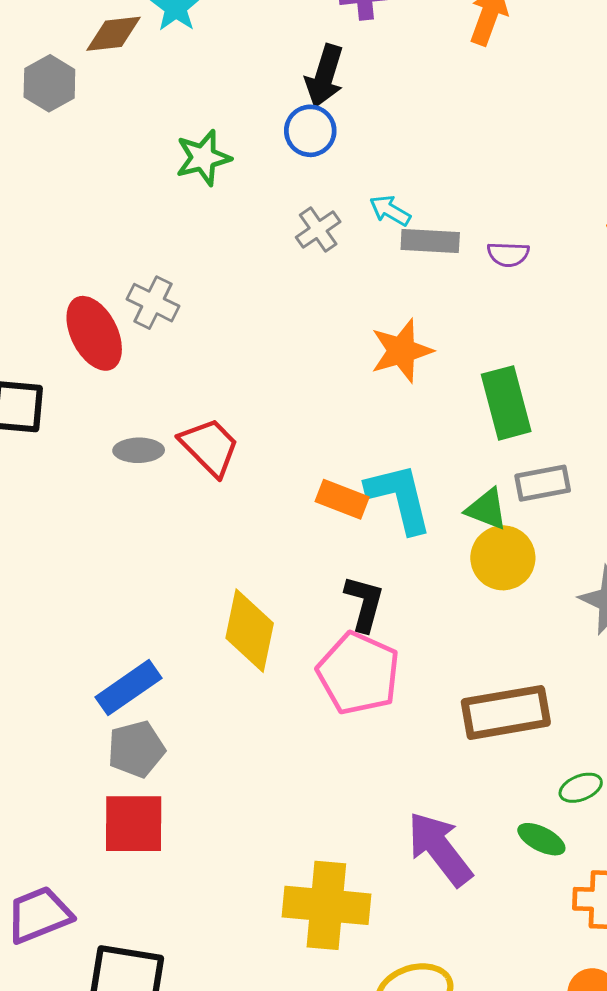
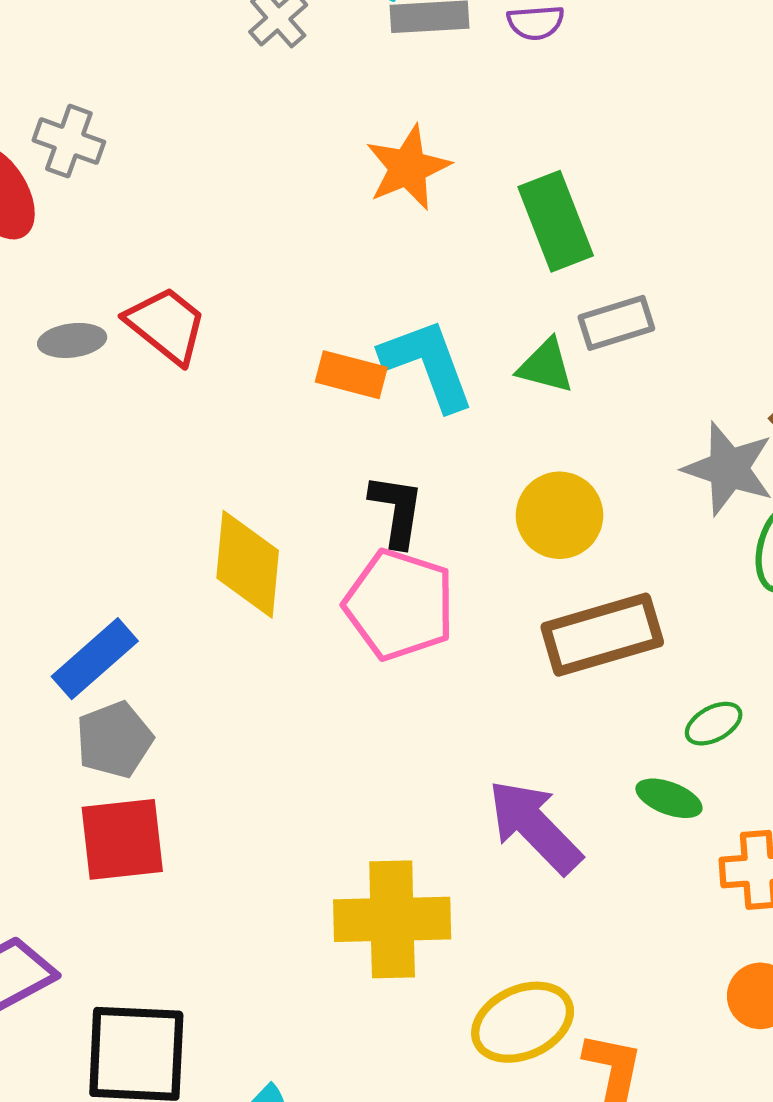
yellow circle: (503, 558) -> (560, 515), moved

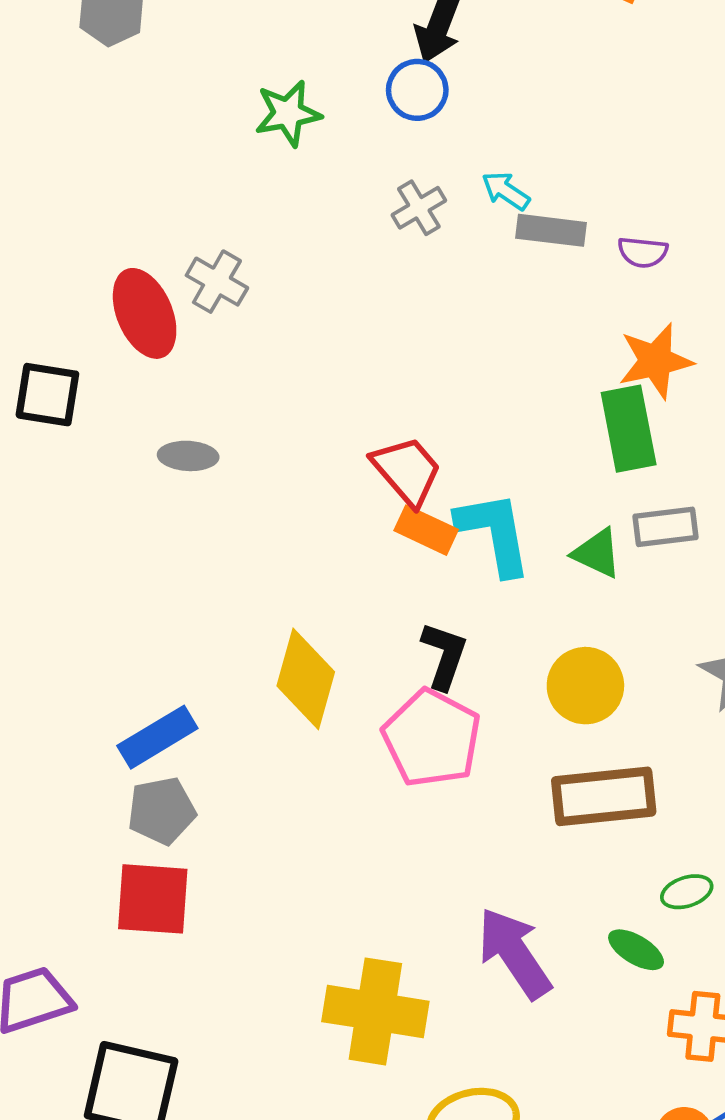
orange star: (408, 168) -> (656, 361), moved
red trapezoid: (166, 325) -> (407, 471), moved

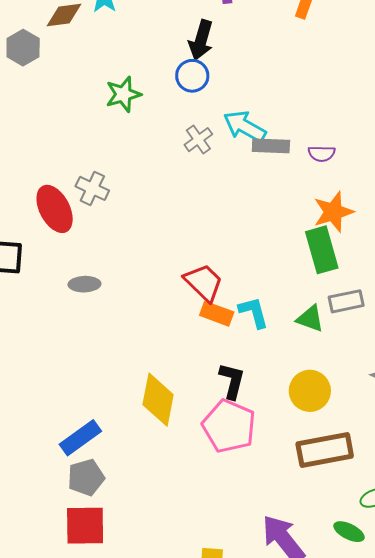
cyan arrow: (506, 191) -> (245, 126), size x1.6
cyan L-shape: (494, 533) -> (254, 312), size x0.7

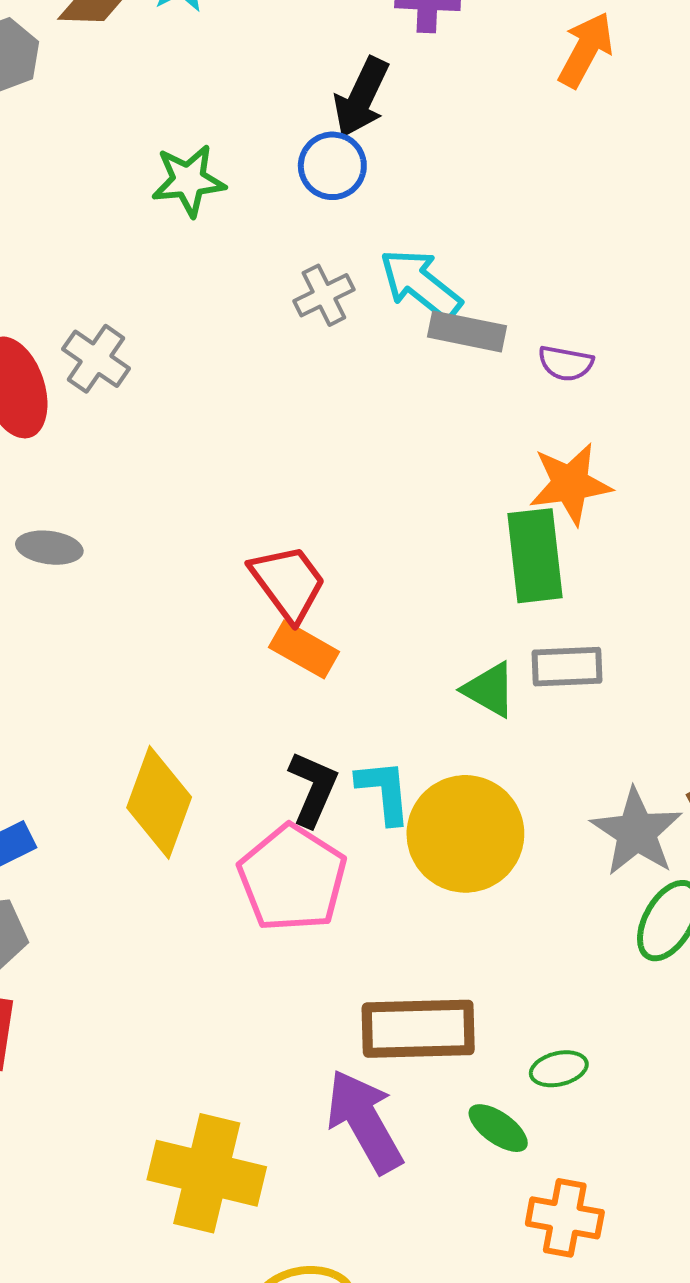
cyan L-shape: (254, 312) -> (384, 791), moved
yellow circle: (310, 391) -> (465, 834), size x1.4
brown rectangle: (325, 450) -> (418, 1029), moved

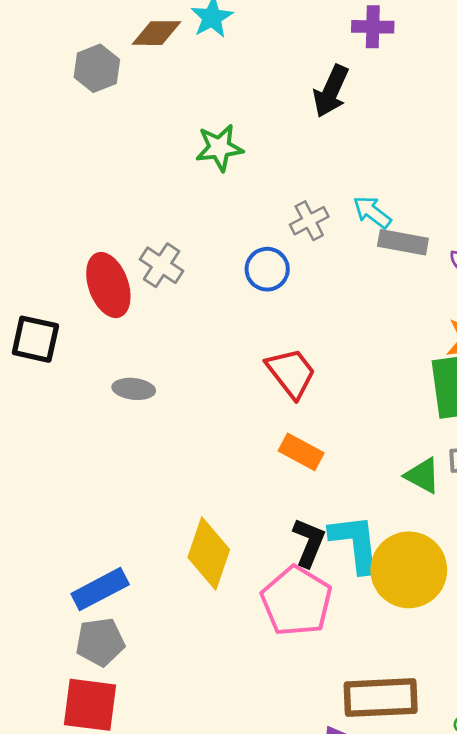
blue circle: (332, 166) -> (267, 269), moved
cyan arrow: (421, 284) -> (372, 212), size x0.7
red trapezoid: (288, 583) -> (291, 373), moved
cyan L-shape: (384, 791) -> (355, 543), size x1.4

